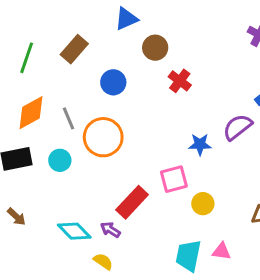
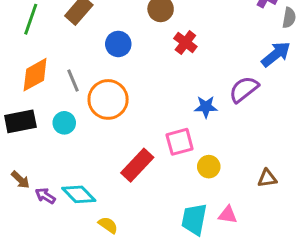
purple arrow: (110, 230) -> (45, 196), moved

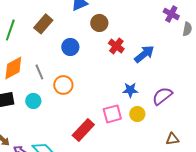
blue arrow: (276, 54) -> (144, 54), moved
purple semicircle: (244, 89) -> (162, 96), moved
orange circle: (108, 99) -> (63, 85), size x0.7
yellow circle: (209, 167) -> (137, 114), moved

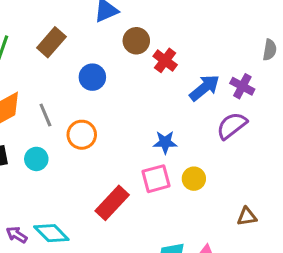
purple cross: (171, 14) -> (242, 86), moved
red cross: (116, 46) -> (165, 60), moved
blue star: (130, 90) -> (165, 142), moved
purple semicircle: (162, 96) -> (232, 126), moved

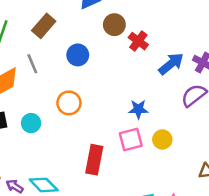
gray line: (45, 115) -> (32, 64), moved
red rectangle: (112, 203) -> (94, 160), turned -32

